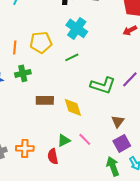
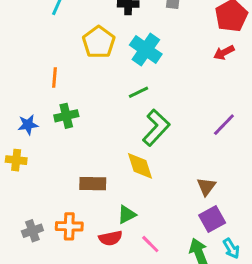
yellow pentagon: (41, 42) -> (99, 42), moved, turned -30
green L-shape: (103, 85) -> (156, 128), moved, turned -65
brown rectangle: (45, 100) -> (93, 184), moved
pink line: (85, 139) -> (150, 244), moved
red semicircle: (53, 156) -> (110, 238), turned -91

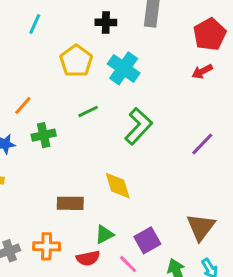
orange line: (55, 78) -> (23, 105), moved, turned 36
green line: (138, 92) -> (88, 111), moved
green L-shape: (156, 128) -> (138, 126), moved
brown triangle: (206, 187) -> (201, 227), moved, size x1.5
purple square: (212, 219) -> (147, 240), moved

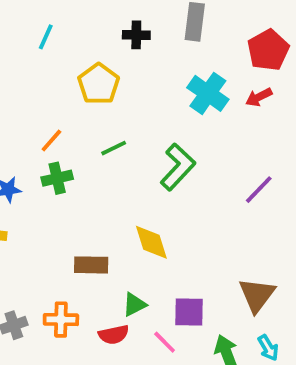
cyan cross: (124, 68) -> (208, 93), moved
orange line: (23, 105) -> (51, 141), moved
purple square: (147, 240) -> (189, 312), turned 30

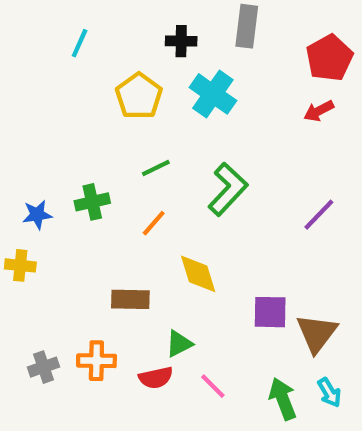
cyan cross: (208, 93) -> (213, 94), moved
orange line: (51, 141) -> (154, 223), moved
purple square: (189, 312) -> (270, 312), moved

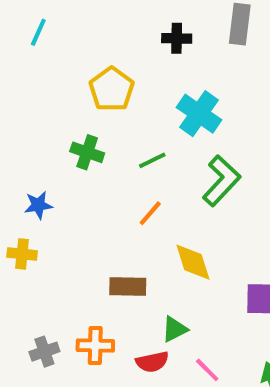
cyan line: (80, 43) -> (38, 32), moved
cyan cross: (213, 94) -> (199, 114), moved
yellow pentagon: (139, 96) -> (112, 89), moved
green cross: (92, 202) -> (87, 152), moved, turned 32

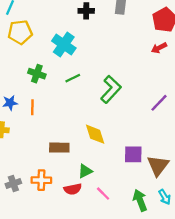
yellow pentagon: (112, 89) -> (20, 32), moved, turned 30
cyan cross: (199, 114) -> (64, 44), moved
orange line: (150, 213) -> (32, 107), moved, turned -40

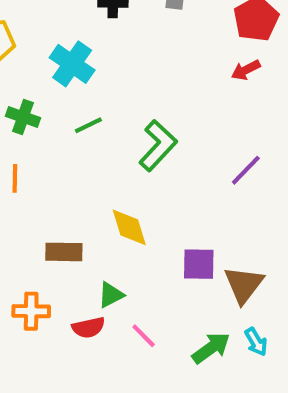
green arrow: (140, 200) -> (211, 348), turned 75

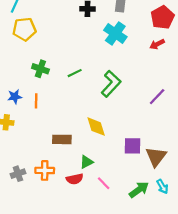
cyan cross: (72, 64) -> (115, 33), moved

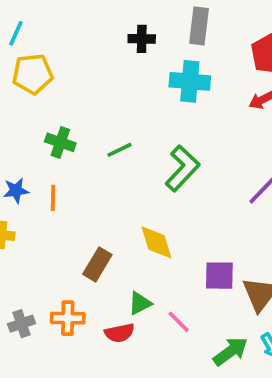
cyan cross: (115, 33) -> (190, 81), turned -30
brown rectangle: (62, 139) -> (97, 264), turned -60
pink line: (104, 183) -> (179, 322), moved

